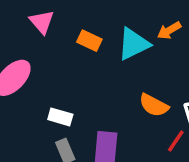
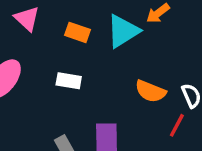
white rectangle: (60, 117) -> (69, 81), moved

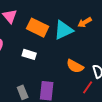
orange rectangle: (78, 32) -> (38, 28), size x1.5

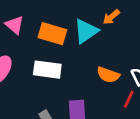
white rectangle: (29, 54) -> (47, 70), size x1.5

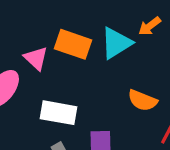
pink triangle: (15, 25) -> (36, 58), moved
white rectangle: (47, 70) -> (59, 113), moved

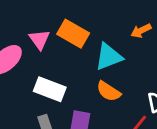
cyan triangle: (116, 43) -> (109, 57), moved
orange semicircle: (142, 100) -> (109, 91), moved

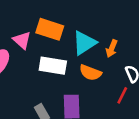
orange arrow: (141, 31) -> (112, 49), moved, turned -30
white rectangle: (50, 89) -> (53, 66), moved

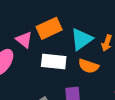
orange rectangle: (50, 29) -> (49, 28), turned -40

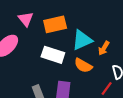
pink triangle: (24, 40) -> (26, 19), moved

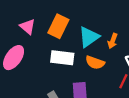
orange rectangle: (55, 24) -> (58, 26), turned -40

